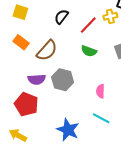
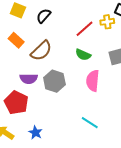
black semicircle: (61, 17) -> (44, 16), moved
pink semicircle: (100, 91) -> (93, 81), moved, size x1.5
blue star: (68, 130) -> (36, 133), moved, size x0.6

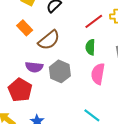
green semicircle: (83, 55) -> (90, 47), turned 63

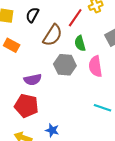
brown semicircle: (49, 40) -> (53, 35), moved
gray hexagon: (60, 71) -> (65, 65), moved

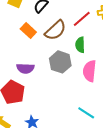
orange rectangle: (12, 45) -> (28, 30), moved

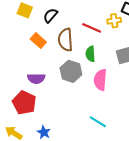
red line: (82, 19) -> (92, 28), turned 66
brown semicircle: (55, 30) -> (65, 40), turned 130

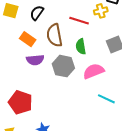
purple semicircle: (36, 79) -> (35, 60), moved
pink semicircle: (100, 80) -> (94, 71), turned 70
cyan line: (98, 122) -> (106, 99), moved

